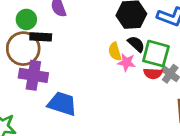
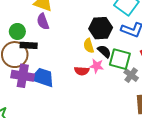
yellow semicircle: (115, 52) -> (89, 46), moved
red semicircle: (153, 73) -> (82, 71), moved
blue trapezoid: (62, 104) -> (43, 77), moved

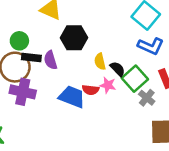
purple semicircle: (43, 22) -> (51, 60), moved
black hexagon: (101, 28) -> (74, 38), moved
green square: (120, 59) -> (135, 79), turned 30
blue trapezoid: (43, 77) -> (72, 97), moved

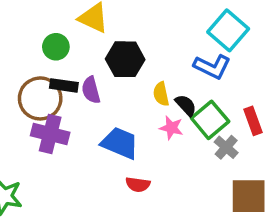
green circle: (19, 41) -> (56, 47), moved
blue L-shape: (151, 46) -> (212, 67), moved
red semicircle: (91, 90) -> (138, 185), moved

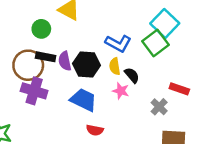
black hexagon: (125, 59) -> (87, 64), moved
blue L-shape: (212, 67) -> (118, 43), moved
green square: (210, 120) -> (155, 43), moved
red rectangle: (253, 121) -> (179, 89), turned -54

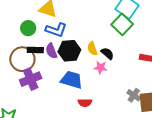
blue L-shape: (118, 43) -> (56, 30), moved
purple cross: (34, 91) -> (31, 79), turned -30
gray cross: (159, 107) -> (134, 95), moved

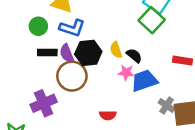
brown circle: (22, 59) -> (72, 76), moved
purple cross: (31, 79) -> (44, 103), moved
blue trapezoid: (72, 80) -> (144, 81), moved, turned -35

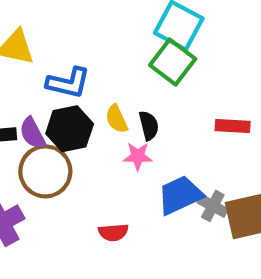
blue L-shape: (72, 28) -> (68, 83), moved
black semicircle: (134, 56) -> (149, 126), turned 42
blue trapezoid: (144, 81) -> (180, 195), moved

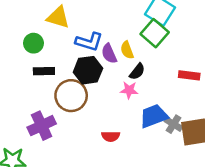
yellow semicircle: (117, 119) -> (127, 50), moved
black semicircle: (149, 126) -> (137, 72), turned 48
purple semicircle: (32, 133) -> (109, 54), moved

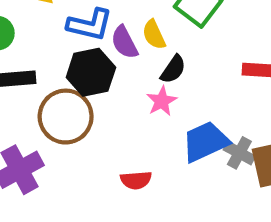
pink star: (129, 90) -> (162, 101), turned -30

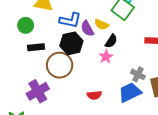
yellow semicircle: (154, 35) -> (102, 24), turned -40
blue trapezoid: (205, 142) -> (130, 92), moved
gray cross: (239, 153) -> (138, 74), moved

